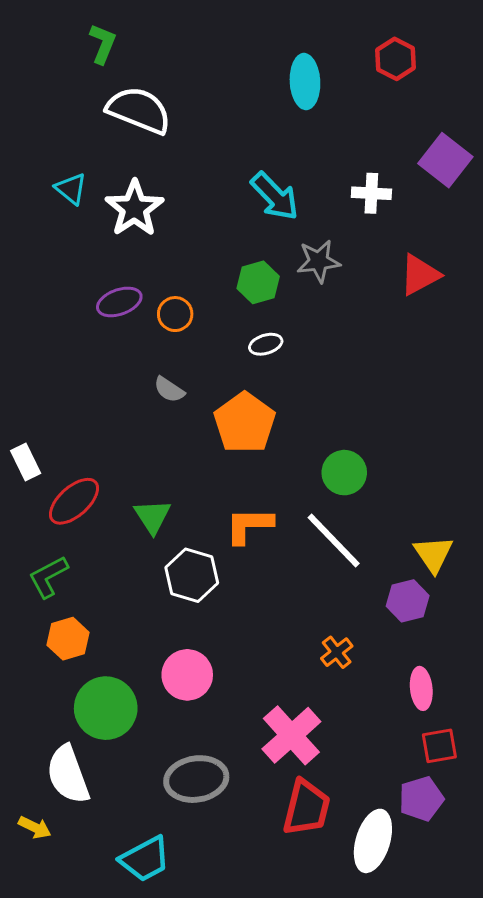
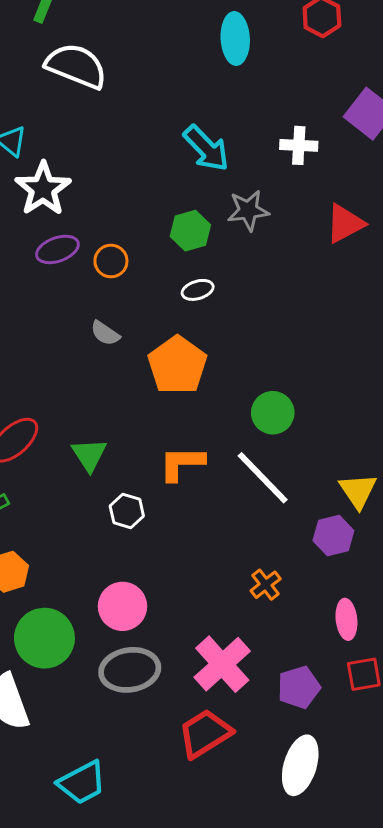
white star: (134, 208) -> (43, 189), moved
white hexagon: (192, 575) -> (127, 511), size x0.7
gray ellipse: (196, 779) -> (130, 670), moved
purple pentagon: (421, 799) -> (299, 687), moved
red trapezoid: (306, 808) -> (205, 733), moved, turned -136

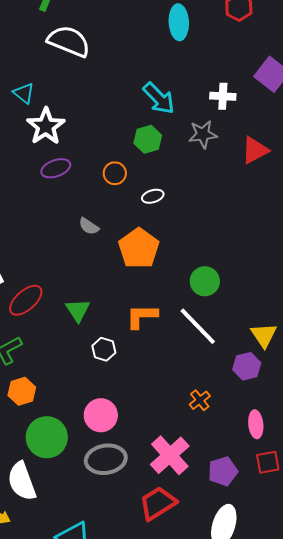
gray star: (248, 210) -> (203, 134), moved
green hexagon: (190, 231) -> (148, 139), moved
orange circle: (111, 261) -> (115, 173), moved

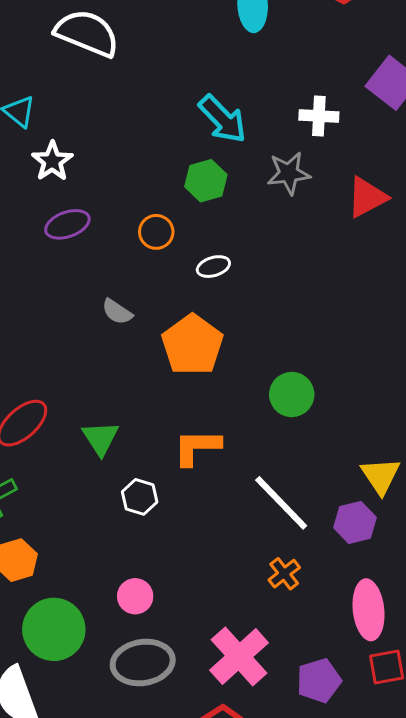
white star: (46, 126) -> (52, 161), size x0.7
white line: (198, 326) -> (281, 503), moved
pink circle: (101, 415) -> (135, 596), size x0.7
pink ellipse: (256, 424) -> (369, 610), size x1.4

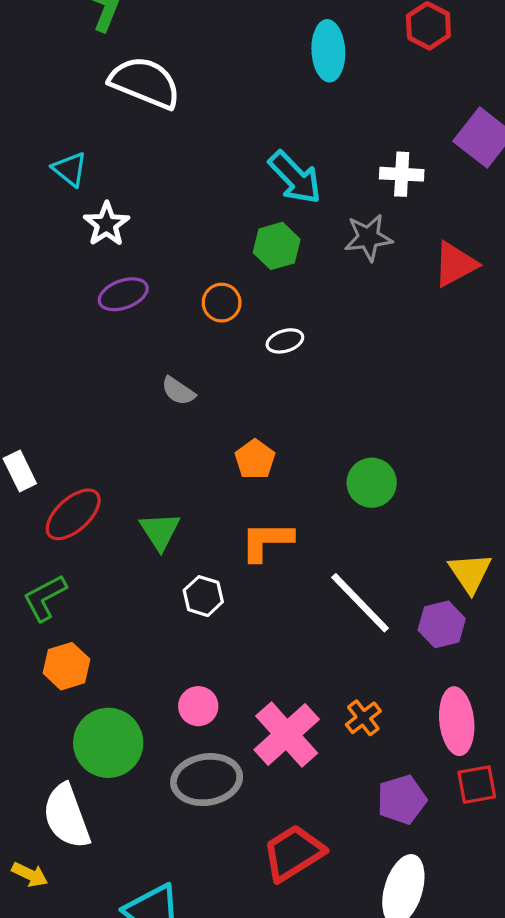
orange pentagon: (192, 345) -> (255, 459), moved, size x0.6
orange cross: (284, 574) -> (363, 718), moved
pink cross: (239, 656) -> (287, 735), moved

